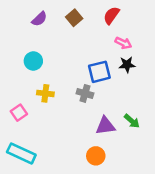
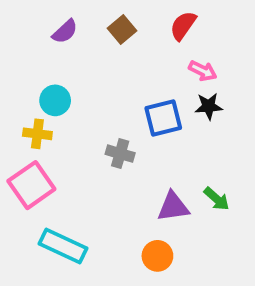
yellow cross: (45, 93) -> (37, 134), moved
gray cross: (85, 93) -> (120, 154), moved
pink square: (19, 113) -> (31, 185), size x1.6
cyan rectangle: (21, 153) -> (63, 246), moved

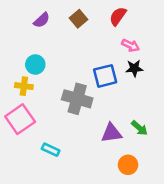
gray cross: (120, 154) -> (77, 99), size x1.6
cyan rectangle: (63, 246) -> (51, 150), moved, size x0.6
orange circle: (157, 256) -> (128, 165), moved

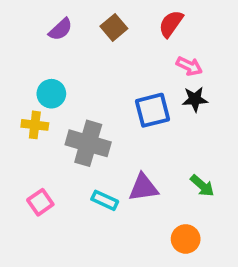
gray cross: (77, 99) -> (88, 143), moved
pink square: (20, 119) -> (40, 202), moved, size x0.6
purple triangle: (111, 133) -> (143, 187), moved
cyan rectangle: (51, 150) -> (105, 200), moved

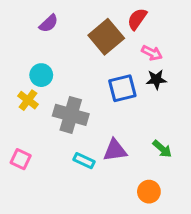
brown square: (114, 27) -> (106, 37), moved, size x1.6
yellow cross: (35, 125) -> (28, 100), turned 30
pink square: (40, 202) -> (21, 159), moved, turned -30

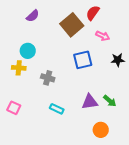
black star: (156, 79) -> (118, 60), moved
yellow cross: (28, 100) -> (19, 68), turned -32
gray cross: (71, 115) -> (48, 78), size x0.6
purple triangle: (115, 150) -> (90, 102), moved

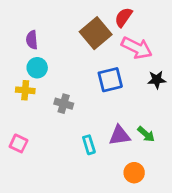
purple semicircle: (33, 16) -> (32, 40), moved, turned 128
pink arrow: (103, 36) -> (137, 48), size x1.6
cyan rectangle: (57, 109) -> (89, 145), moved, turned 48

